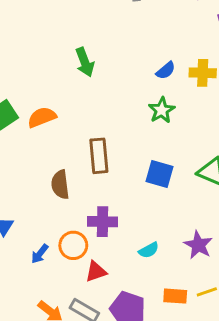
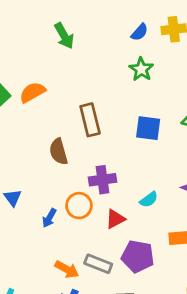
red triangle: (96, 272) -> (115, 219), moved

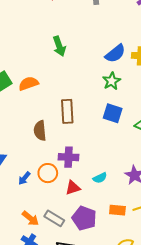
blue semicircle: (140, 32) -> (115, 54), size x1.5
blue square: (148, 128) -> (113, 113), moved

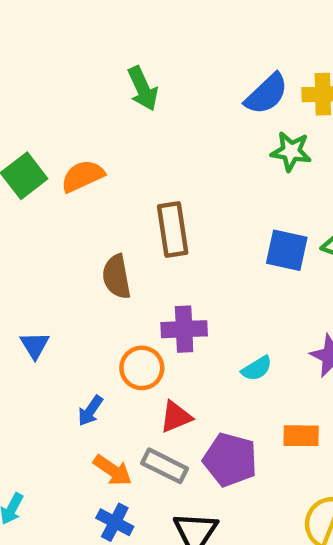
green star: (112, 81) -> (291, 151), moved, turned -30
blue square: (113, 113) -> (287, 250), moved
blue arrow: (24, 178) -> (90, 411), moved
red triangle: (73, 188) -> (176, 417), moved

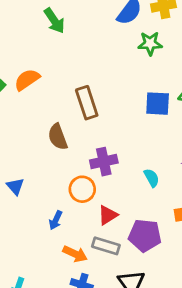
cyan semicircle: (257, 368) -> (152, 178), turned -78

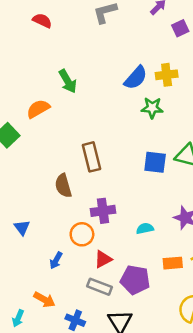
orange semicircle: (27, 80) -> (38, 109), moved
cyan semicircle: (152, 178) -> (145, 229), turned -77
orange arrow: (75, 254) -> (44, 300), moved

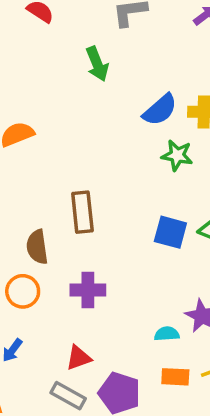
green arrow: (68, 81) -> (97, 64), moved
cyan semicircle: (145, 229) -> (167, 334), moved
orange circle: (82, 234) -> (23, 291), moved

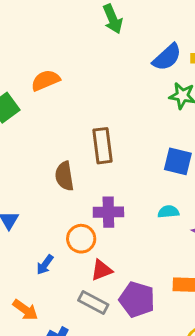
orange circle: (23, 291) -> (81, 239), moved
cyan semicircle: (167, 334) -> (168, 212), moved

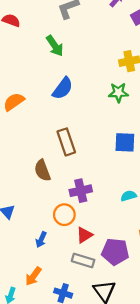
blue semicircle: (167, 57) -> (63, 88), moved
cyan semicircle: (168, 212) -> (129, 196), moved
orange arrow: (25, 310) -> (33, 276), turned 102

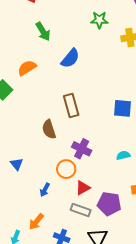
green arrow: (55, 46) -> (43, 31), moved
green star: (118, 93) -> (99, 20), moved
purple cross: (81, 191) -> (82, 149), turned 36

